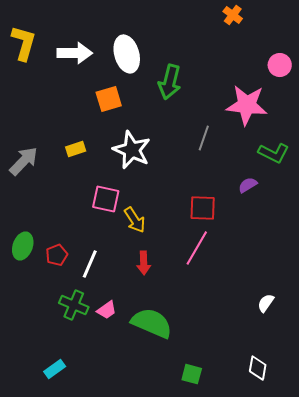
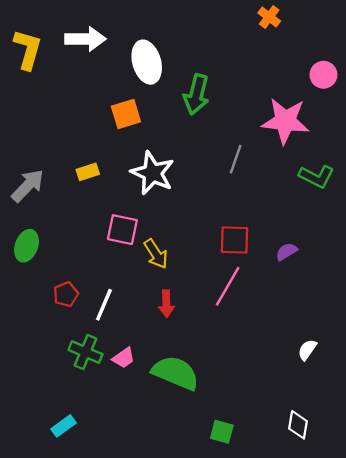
white arrow: (75, 53) -> (85, 39), moved
purple semicircle: (248, 185) -> (286, 252), moved
green ellipse: (23, 246) -> (27, 246), moved

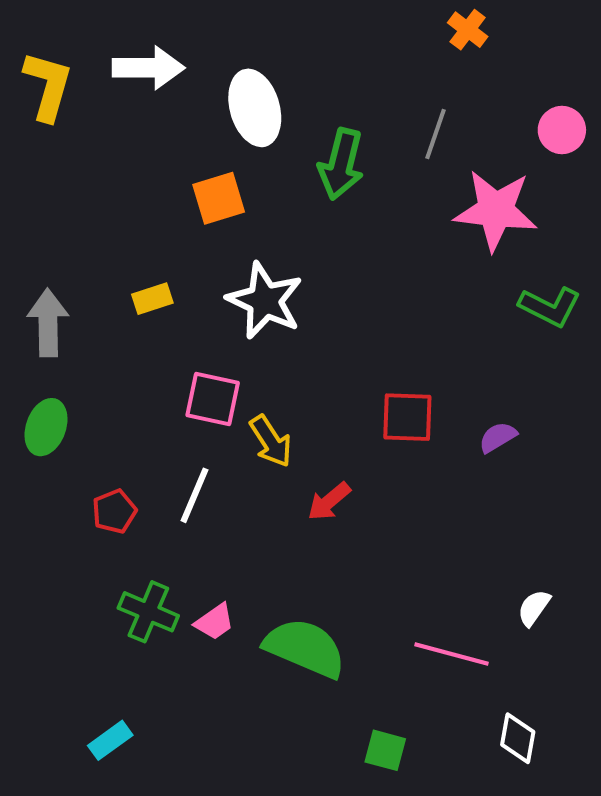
gray line: (236, 159) -> (435, 134), moved
gray arrow: (28, 186) -> (48, 323), turned -45
pink line: (228, 286) -> (452, 654), moved, turned 75
red arrow: (166, 304) -> (329, 501), moved, turned 52
white line: (104, 305) -> (195, 495), moved

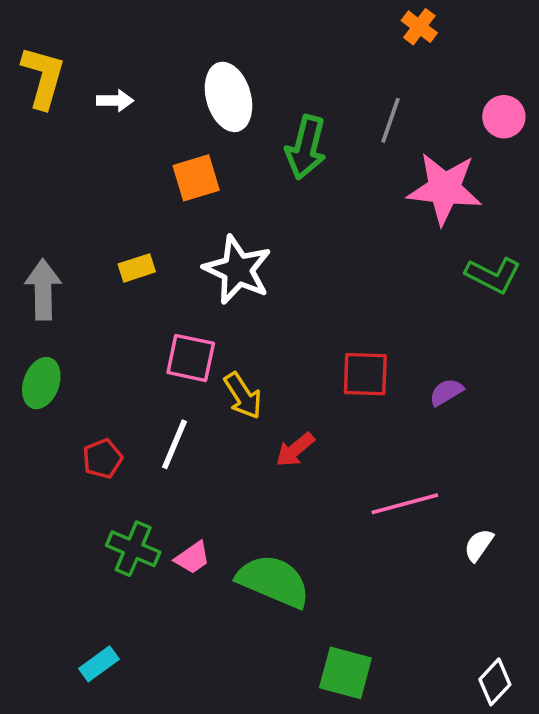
white arrow: (148, 68) -> (115, 101), moved, size x0.6
pink line: (452, 654) -> (405, 504), moved, turned -30
white diamond: (518, 738) -> (495, 682), moved, turned 33
green square: (385, 750) -> (345, 673), size x1.4

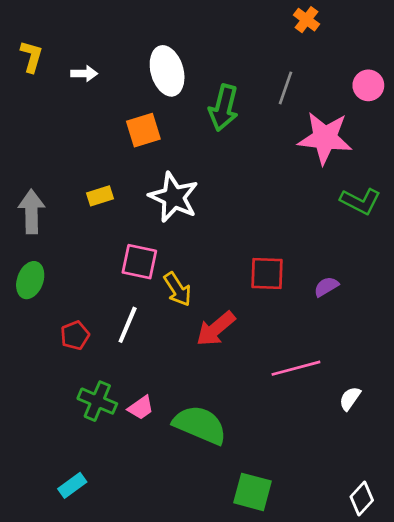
yellow L-shape: (43, 77) -> (32, 56), size x0.7
red arrow: (295, 450) -> (216, 329), size x1.4

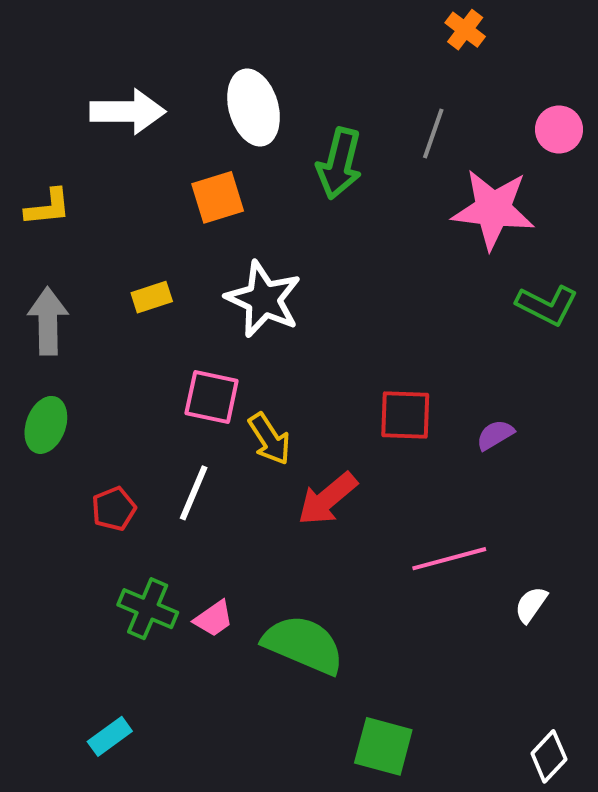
yellow L-shape: (32, 56) -> (48, 207), moved, turned 68
white arrow: (84, 74) -> (128, 112), size x1.8

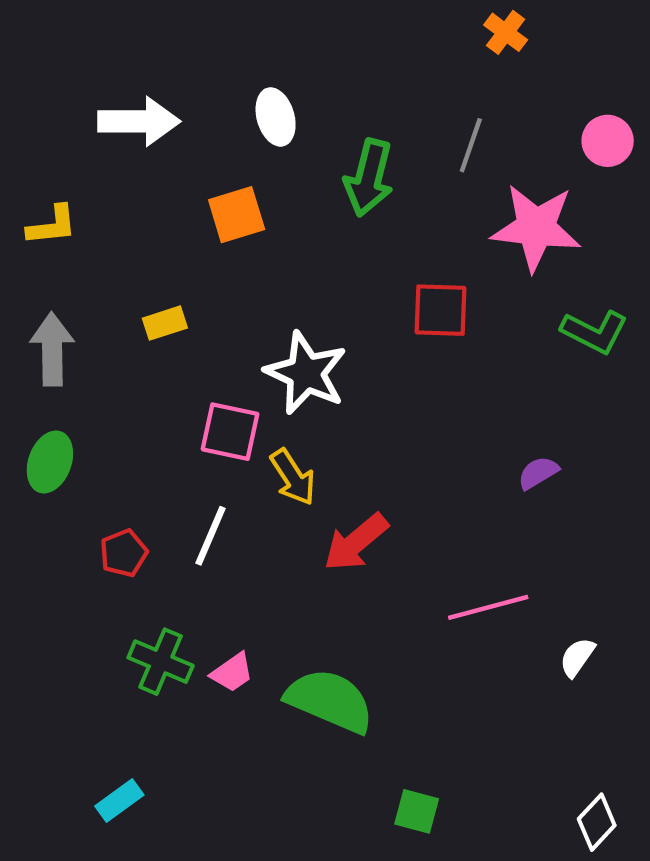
white ellipse: (254, 108) -> (276, 117), size x0.7
white star: (264, 299) -> (306, 373), moved
red square: (405, 415) -> (440, 310), moved
green square: (383, 746) -> (417, 811), size x0.7

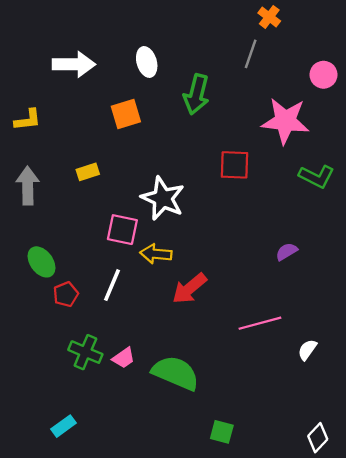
gray line: (471, 145) -> (251, 54), moved
green ellipse: (50, 462) -> (42, 262), moved, turned -56
yellow arrow: (293, 477) -> (156, 254), turned 128

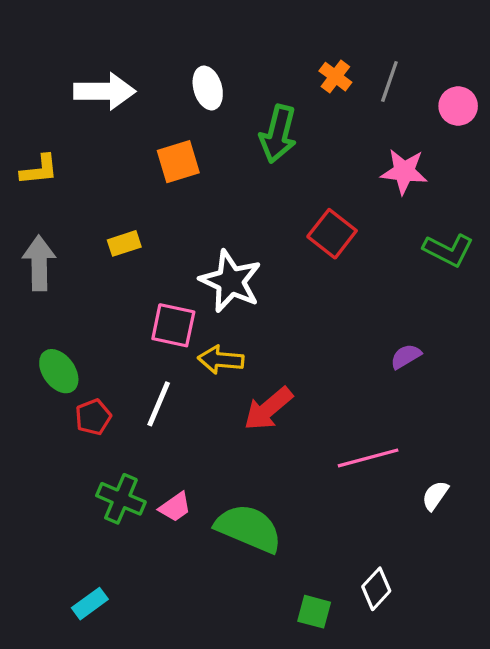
orange cross: (269, 17) -> (335, 77), moved
gray line: (251, 54) -> (389, 81), moved
pink star: (285, 121) -> (404, 171), size x0.7
red square: (235, 165) -> (332, 234), turned 36
white diamond: (318, 438) -> (376, 589), moved

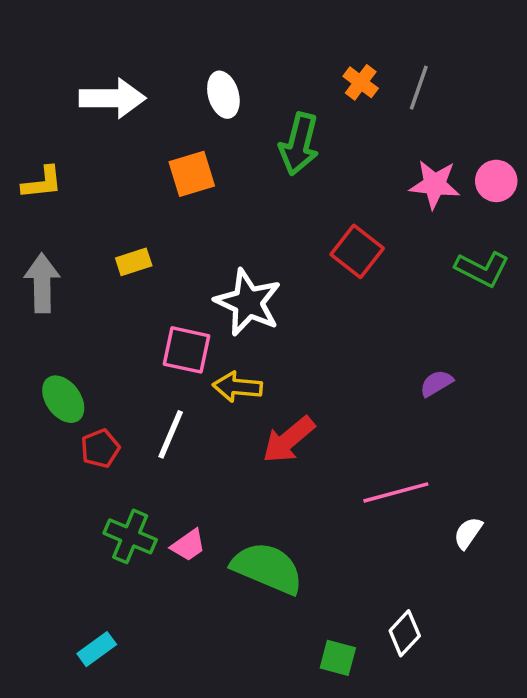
pink circle: (458, 106) -> (496, 181), moved

